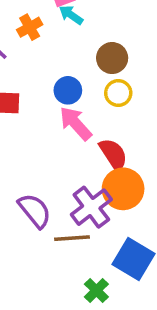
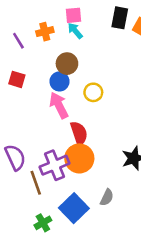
brown circle: (112, 58) -> (67, 64), moved
brown line: (72, 238) -> (36, 183), turned 60

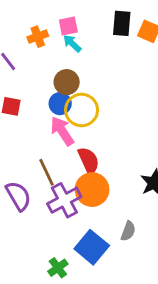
orange cross: (45, 32) -> (38, 37), moved
yellow circle: (93, 92) -> (82, 110), moved, size x1.5
brown line: (36, 183) -> (46, 172), moved

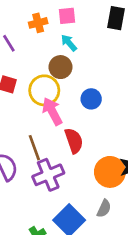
cyan arrow: (72, 43) -> (69, 43), moved
blue circle: (60, 104) -> (91, 99), moved
yellow circle: (82, 110) -> (44, 90), moved
orange circle: (92, 190) -> (110, 172), moved

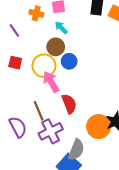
orange cross: (38, 23) -> (36, 13), turned 32
blue circle: (91, 99) -> (69, 61), moved
gray semicircle: (104, 208) -> (76, 150), moved, size x1.5

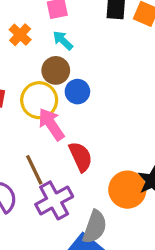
orange cross: (36, 13) -> (20, 35), moved, turned 32

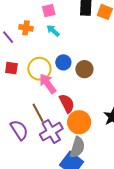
orange cross: (20, 35) -> (26, 28), turned -32
brown circle: (56, 70) -> (84, 69), moved
orange circle: (127, 190) -> (79, 122), moved

